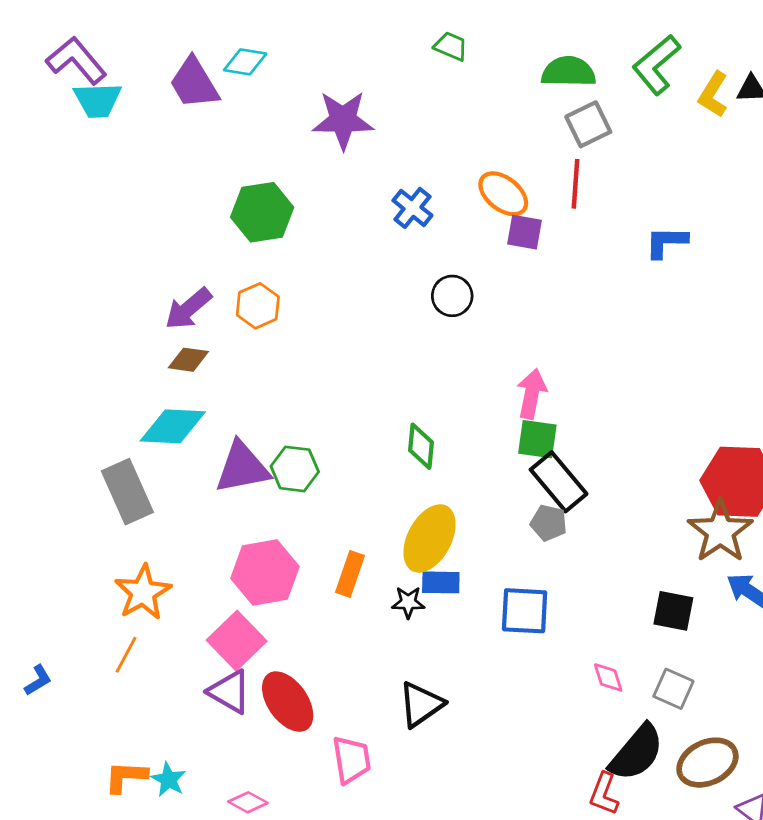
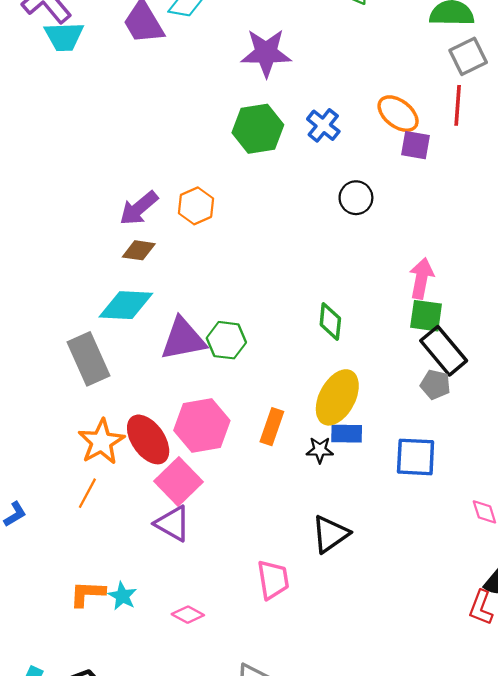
green hexagon: (262, 212) -> (258, 129), moved
red ellipse: (288, 702) -> (148, 439), moved

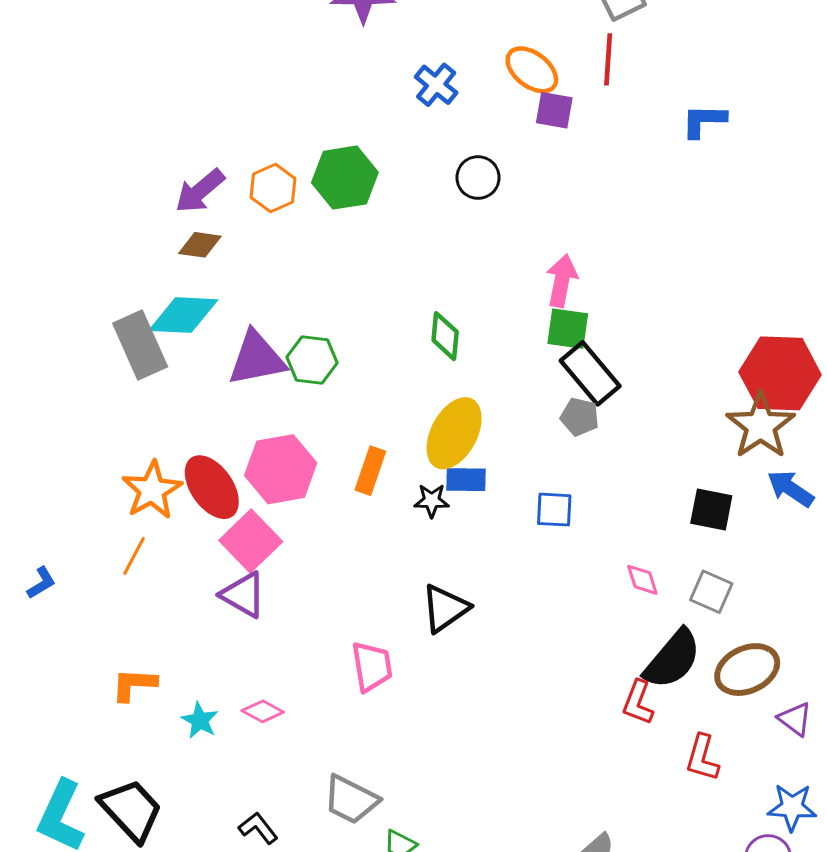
green hexagon: (258, 129) -> (345, 178), moved
gray rectangle: (89, 359) -> (140, 345), moved
blue square: (416, 457) -> (554, 510), size x0.7
cyan star: (122, 596) -> (200, 720), moved

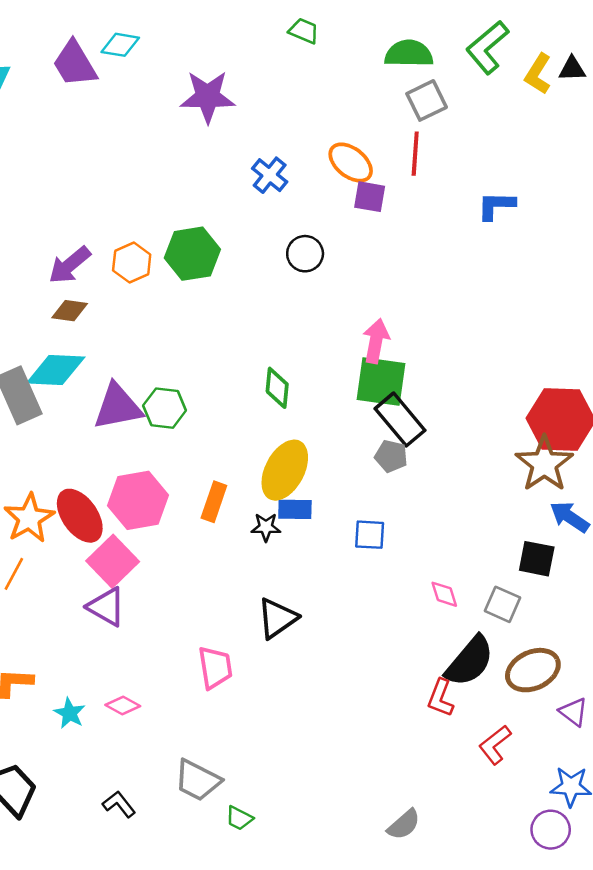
green square: (568, 329) -> (381, 381), size x1.4
black square: (711, 510) -> (537, 559), moved
red L-shape: (702, 758) -> (495, 745), turned 36

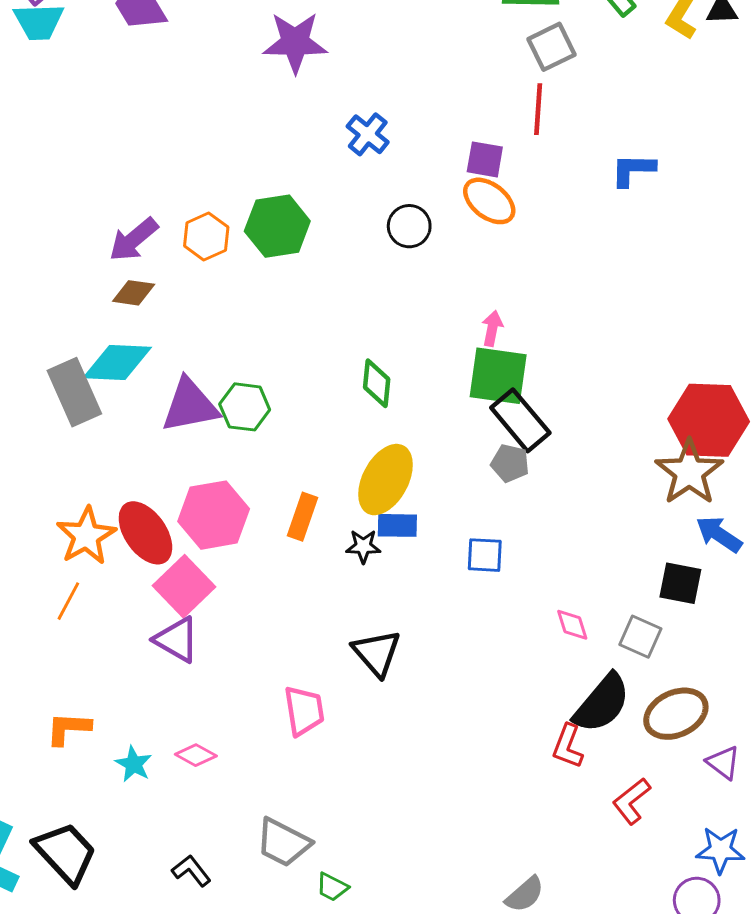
orange ellipse: (351, 163) -> (489, 201), moved
pink arrow: (376, 341) -> (492, 328), size x0.7
black triangle: (277, 618) -> (377, 653), turned -36

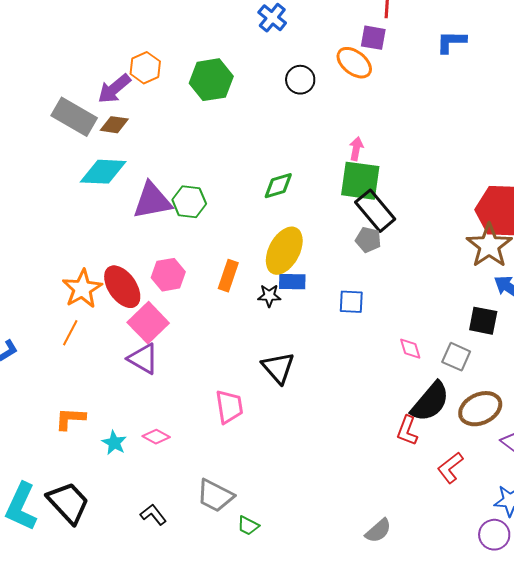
purple square: (485, 159) -> (373, 38), moved
orange hexagon: (206, 237) -> (145, 68), moved
green diamond: (377, 383) -> (278, 186), turned 68
gray rectangle: (74, 392) -> (74, 117), moved, turned -36
pink hexagon: (214, 515) -> (168, 275), size x0.7

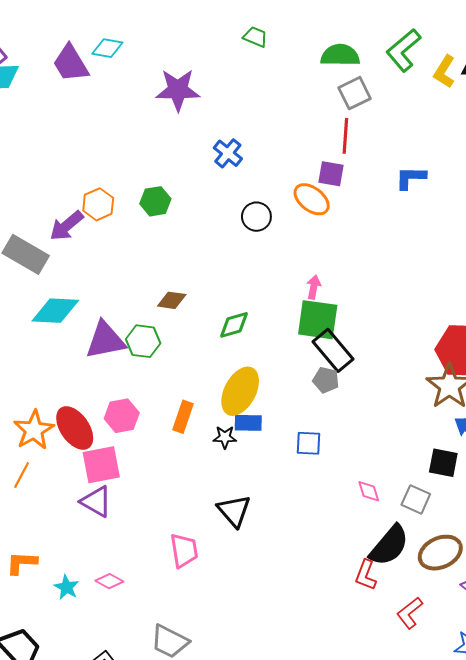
green hexagon: (211, 80) -> (155, 201), moved, size x0.7
brown diamond: (114, 125) -> (172, 300), moved
pink square: (148, 323) -> (101, 465), turned 33

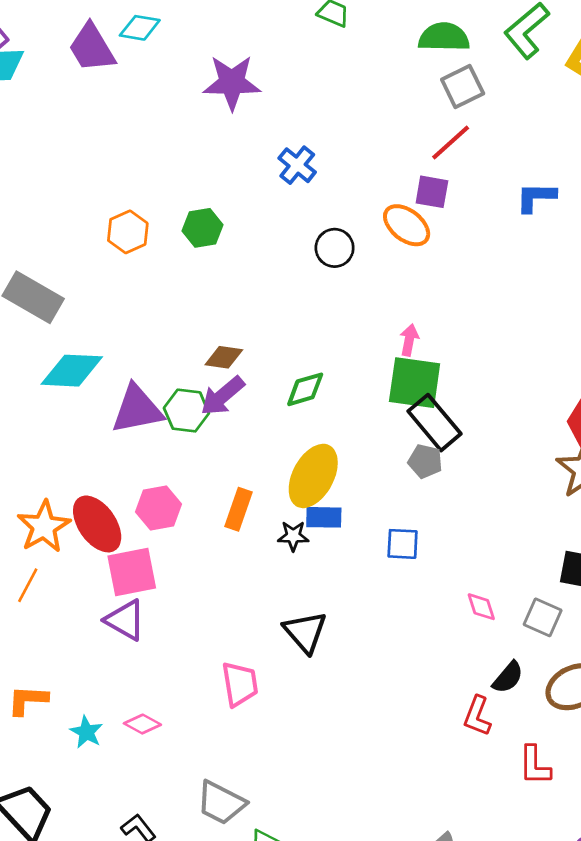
red line: (345, 136) -> (451, 143), turned 44
purple arrow: (67, 226) -> (222, 396), moved
black semicircle: (389, 545) -> (508, 677), size x0.6
red L-shape: (410, 613) -> (535, 765), turned -52

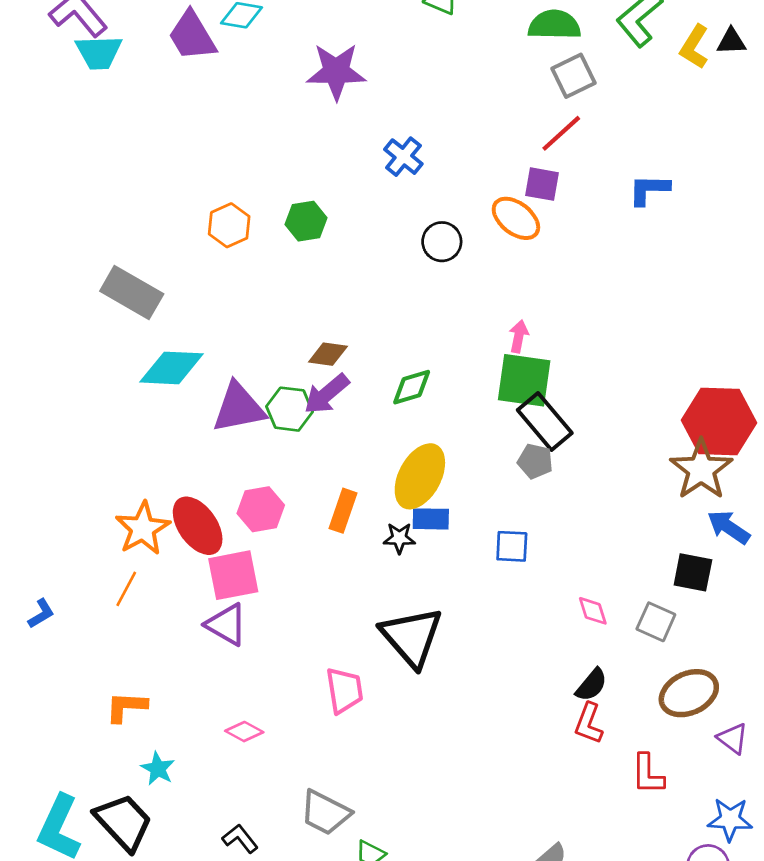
black triangle: (305, 632) -> (412, 637), size x1.4
black semicircle: (508, 677) -> (591, 685), moved
cyan star: (86, 732) -> (158, 769), moved

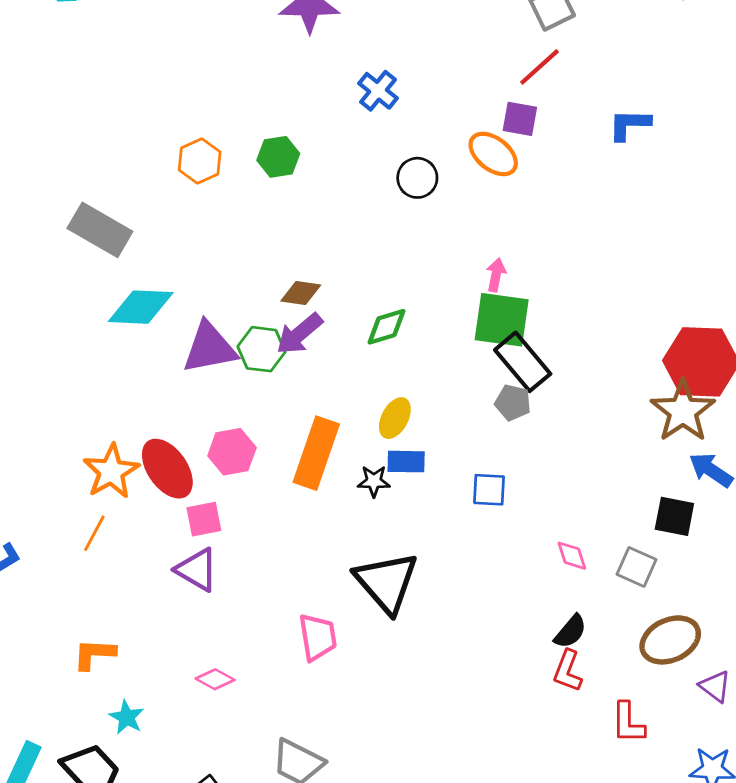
yellow ellipse: (420, 476) -> (395, 418), size x0.6
orange rectangle: (343, 511) -> (316, 453), size x1.6
pink square: (233, 575) -> (204, 519), size x0.7

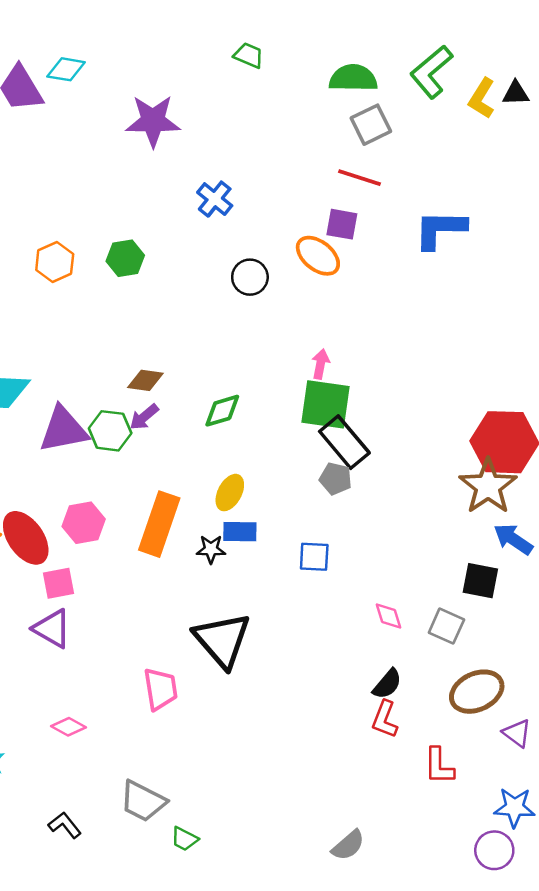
red line: (540, 67) -> (360, 178), turned 60
blue L-shape: (629, 124) -> (440, 229), size x1.4
purple arrow: (299, 334) -> (144, 417), size x0.7

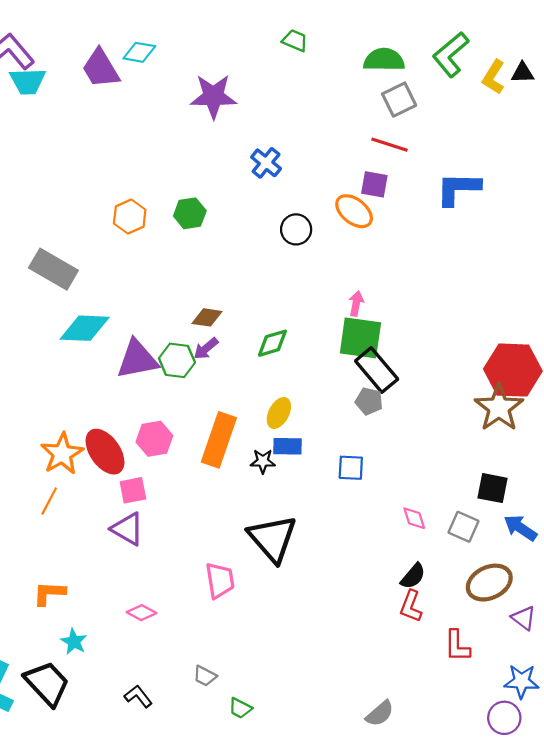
blue arrow: (513, 539) -> (520, 528), moved
gray trapezoid: (143, 801) -> (205, 676), size x0.6

